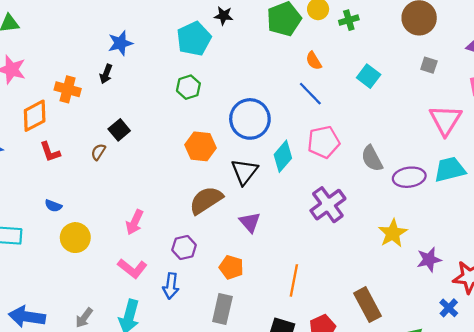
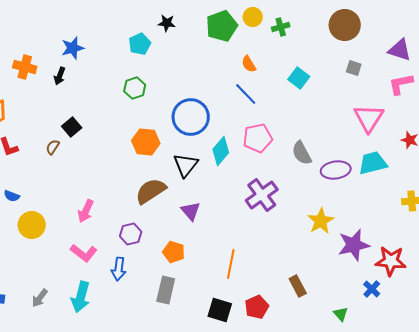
cyan pentagon: (194, 39) -> (140, 44), size x0.7
orange cross: (68, 89) -> (25, 67), moved
purple star: (429, 260) -> (354, 245), size x1.4
brown rectangle: (367, 305) -> (298, 286), size x0.7

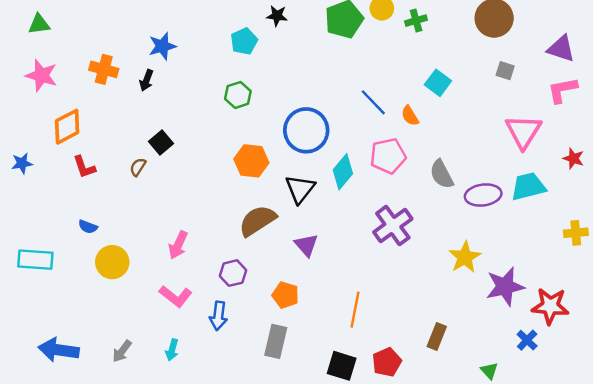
orange semicircle: (249, 64) -> (410, 116), moved
brown rectangle: (298, 286) -> (437, 337), turned 50
cyan arrow: (81, 297) -> (172, 350), size x0.6

